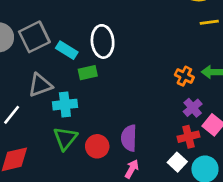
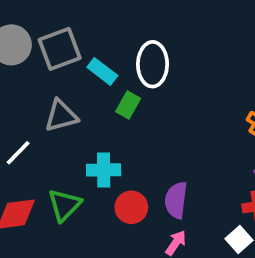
green rectangle: (88, 73) -> (128, 105), turned -54
cyan cross: (65, 105) -> (104, 170), moved
green triangle: (65, 138) -> (64, 205), moved

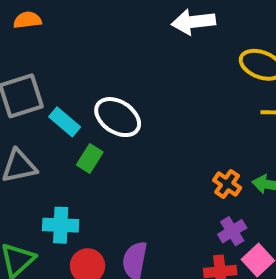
white ellipse: (153, 64) -> (118, 117), turned -60

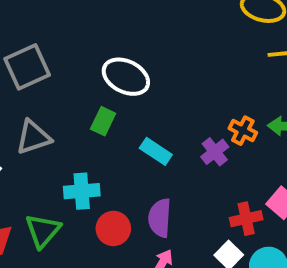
cyan rectangle: (65, 122) -> (156, 151), moved
purple cross: (232, 231) -> (215, 152), moved

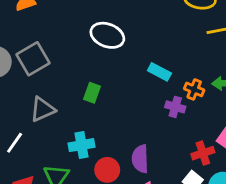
white ellipse: (126, 77) -> (107, 35), moved
cyan rectangle: (156, 151) -> (159, 72), moved
purple cross: (215, 152) -> (175, 107), turned -30

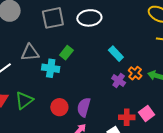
white ellipse: (107, 35) -> (89, 18), turned -45
gray square: (33, 59) -> (53, 18), moved
cyan cross: (82, 145) -> (51, 68), moved

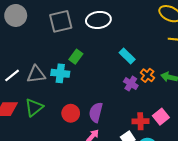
gray triangle: (30, 53) -> (36, 74), moved

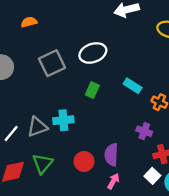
green rectangle: (76, 57) -> (92, 90), moved
purple cross: (131, 84) -> (144, 131), moved

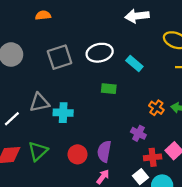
cyan rectangle: (133, 86) -> (134, 63), moved
green rectangle: (92, 90) -> (109, 89), moved, turned 64
gray triangle: (37, 127) -> (39, 103), moved

